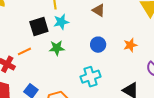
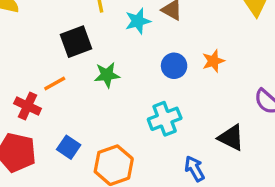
cyan star: (61, 22) -> (138, 21), moved
orange star: (130, 45) -> (213, 61), moved

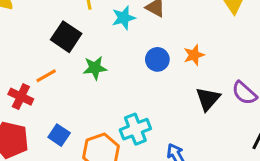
black square: (76, 42) -> (66, 37), turned -36
cyan cross: (165, 119) -> (135, 129), moved
black triangle: (231, 138) -> (208, 99), moved, turned 44

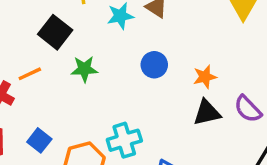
orange star: (194, 55) -> (205, 77), moved
black triangle: (208, 99) -> (207, 113), turned 32

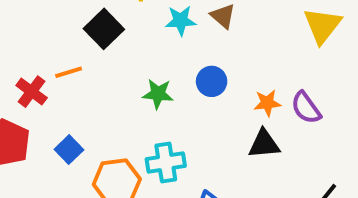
green star: (84, 69) -> (158, 94), moved
purple semicircle: (248, 109) -> (306, 108), moved

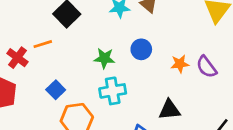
black triangle: (264, 144) -> (169, 110), moved
blue square: (69, 150) -> (56, 90), moved
cyan cross: (166, 163) -> (113, 91), moved

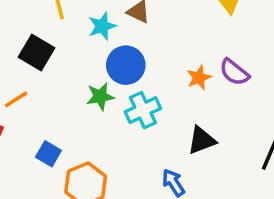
blue circle: (141, 49) -> (126, 65), moved, size x1.4
cyan cross: (113, 91) -> (143, 110), moved

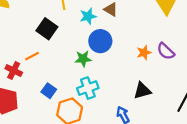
cyan cross: (143, 110) -> (88, 88), moved

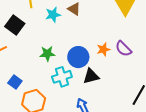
blue circle: (100, 41) -> (78, 57), moved
cyan cross: (88, 88) -> (62, 77), moved
black triangle: (142, 91) -> (91, 76), moved

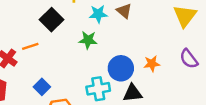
purple semicircle: (123, 49) -> (189, 59), moved
green star: (47, 54) -> (88, 40), moved

